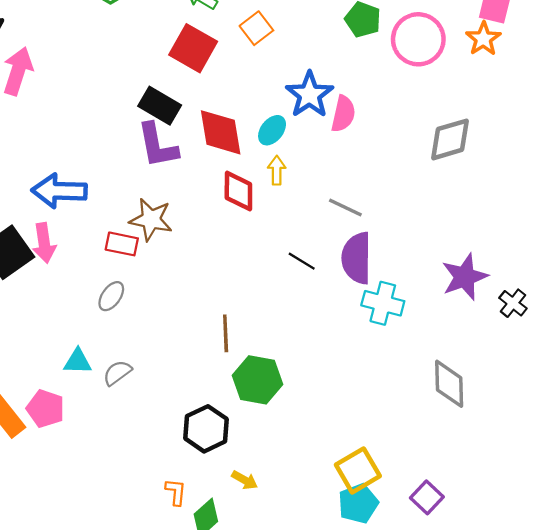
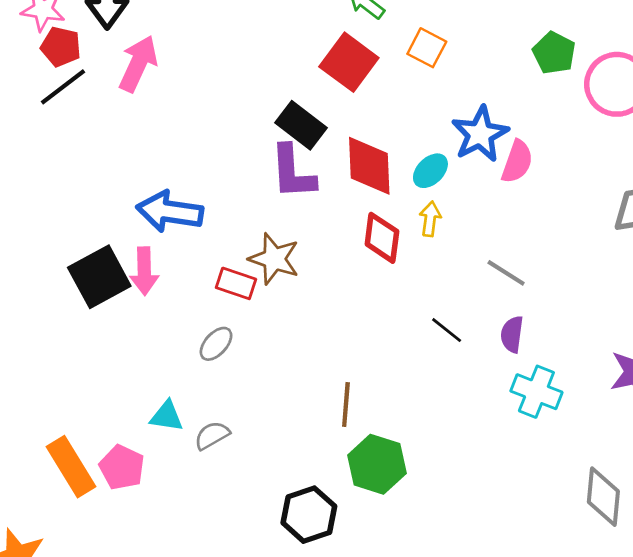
orange square: (256, 28) -> (427, 48), turned -32
purple semicircle: (357, 258) -> (512, 334), size x0.6

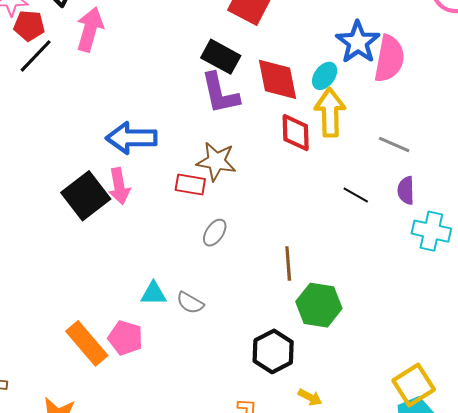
pink semicircle: (517, 162) -> (389, 59), size x1.4
yellow arrow: (430, 219) -> (330, 112), size x1.8
gray ellipse: (216, 344) -> (215, 233), moved
gray semicircle: (212, 435) -> (190, 303), turned -112

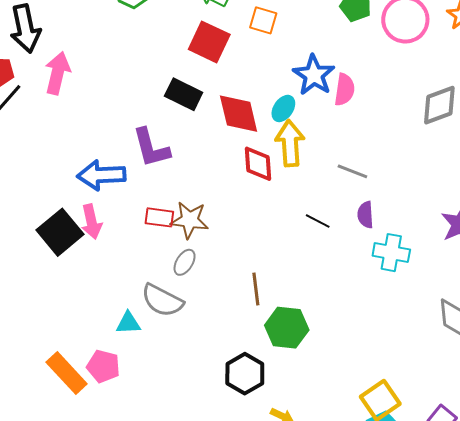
pink semicircle: (389, 59) -> (345, 90), size x0.7
purple L-shape: (220, 93) -> (151, 148), moved
brown star: (216, 161) -> (190, 220), moved
gray semicircle: (190, 303) -> (162, 300), moved, size x1.6

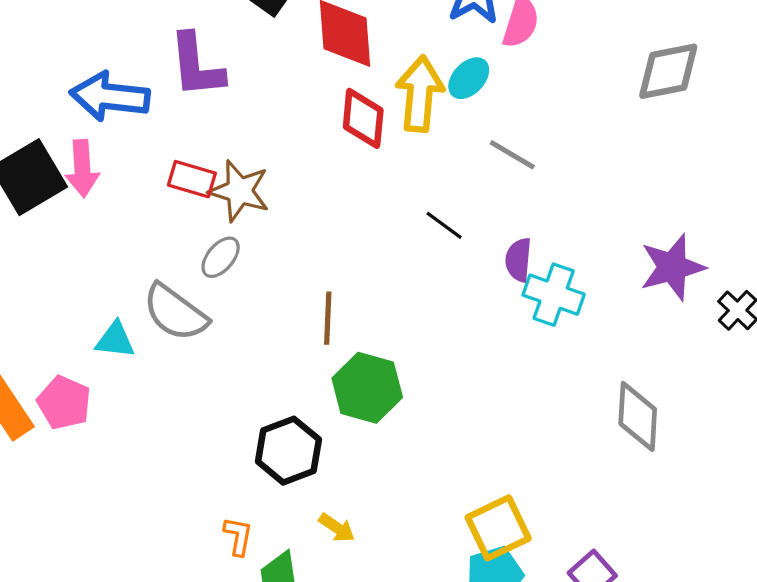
cyan ellipse: (283, 108) -> (469, 78), moved
purple semicircle: (365, 215) -> (518, 260), moved

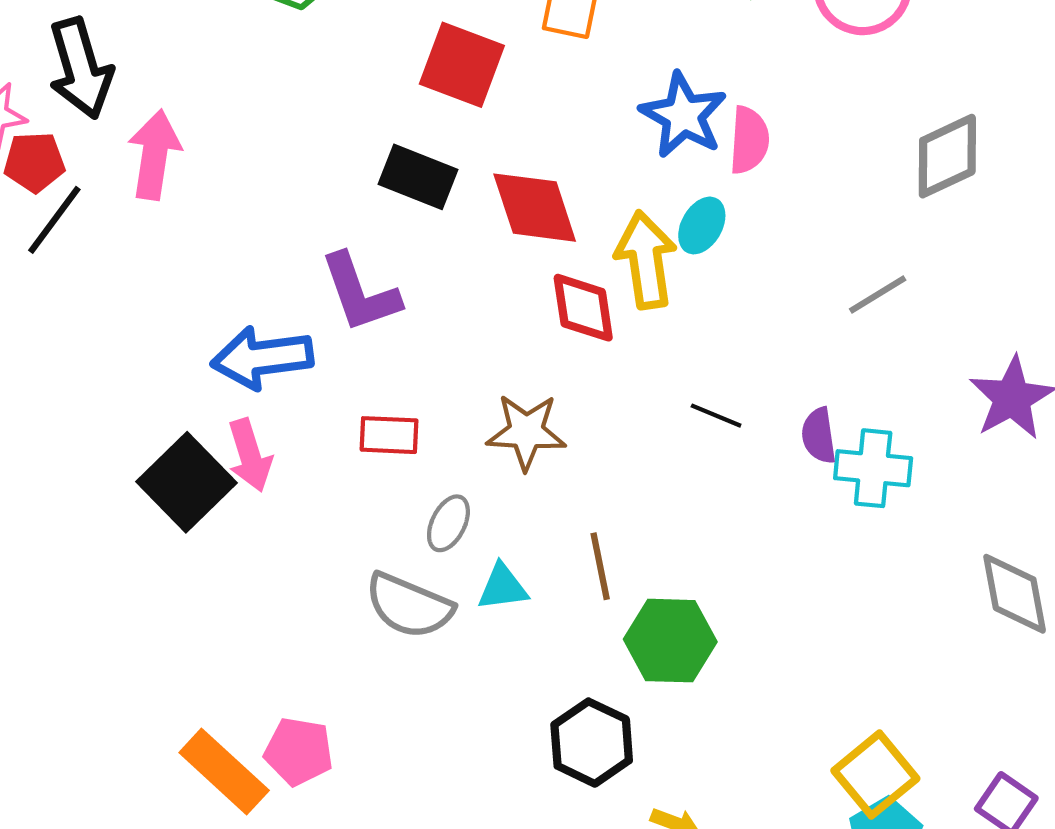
gray line: (512, 155) -> (878, 294), moved, turned -48
brown star: (239, 191) -> (526, 432), moved
cyan triangle: (115, 340) -> (503, 587), moved

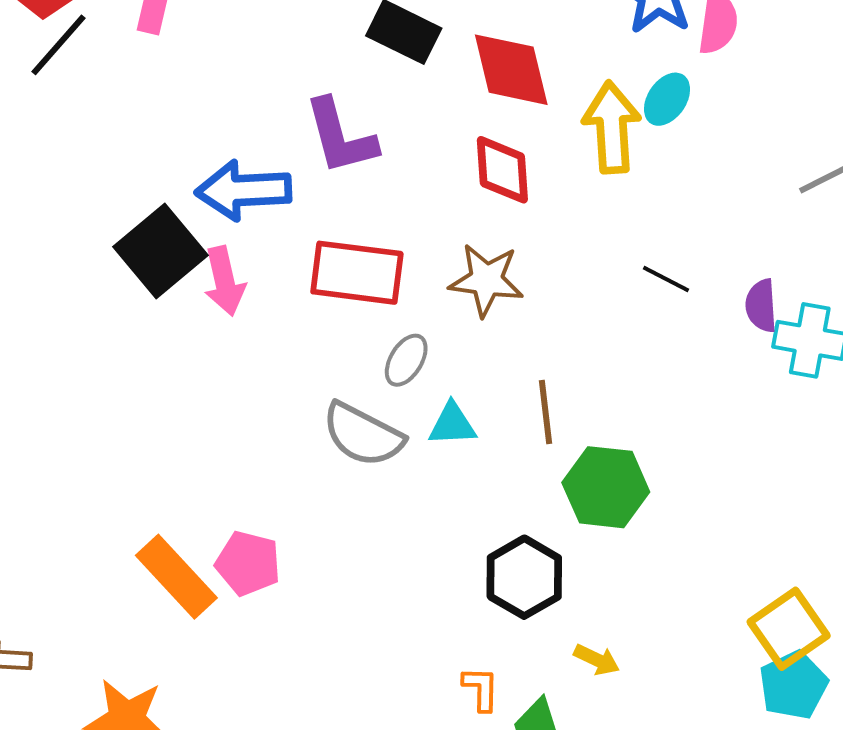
red diamond: (583, 308) -> (502, 170), moved
red rectangle: (389, 435) -> (357, 273), size x1.6
black square: (187, 482) -> (160, 251), moved

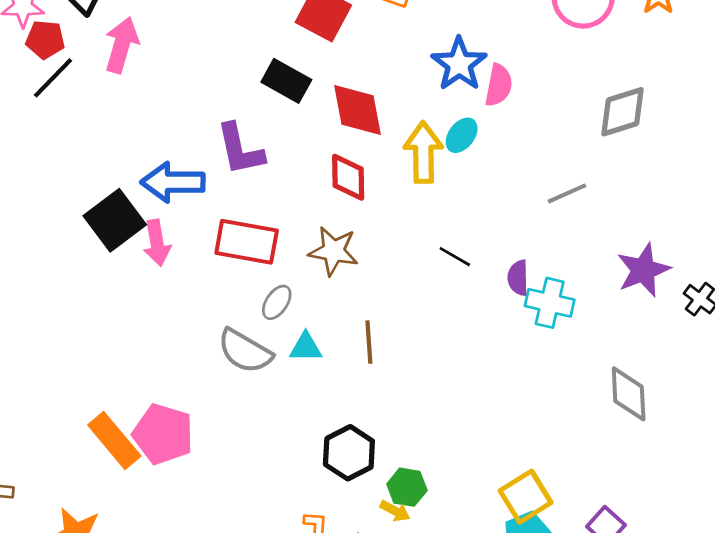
green hexagon: (606, 487) -> (407, 487), moved, size x0.7
pink pentagon: (248, 563) -> (163, 434), size x1.4

